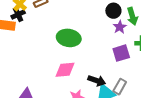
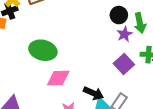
green ellipse: (69, 38) -> (43, 50), moved
purple square: (121, 53) -> (124, 64), turned -30

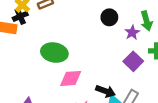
black circle: (119, 15) -> (109, 17), moved

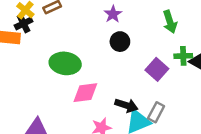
black circle: (109, 17) -> (120, 42), moved
purple star: (132, 33) -> (113, 14), moved

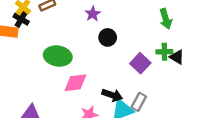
purple star: (113, 14) -> (93, 14), moved
green arrow: (170, 22) -> (166, 19), moved
black cross: (24, 23) -> (21, 19), turned -35

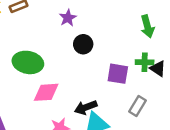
purple square: (140, 63) -> (118, 74), turned -36
black arrow: (112, 95) -> (86, 107), turned 138
gray rectangle: (139, 102) -> (138, 106), moved

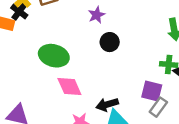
purple square: (118, 74) -> (152, 91), moved
pink diamond: (46, 92) -> (69, 87), turned 65

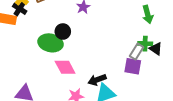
black circle: (110, 42) -> (63, 32), moved
gray rectangle: (158, 107) -> (137, 52), moved

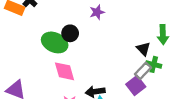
black triangle: (156, 49) -> (143, 49), moved
purple square: (133, 66) -> (136, 85), turned 30

